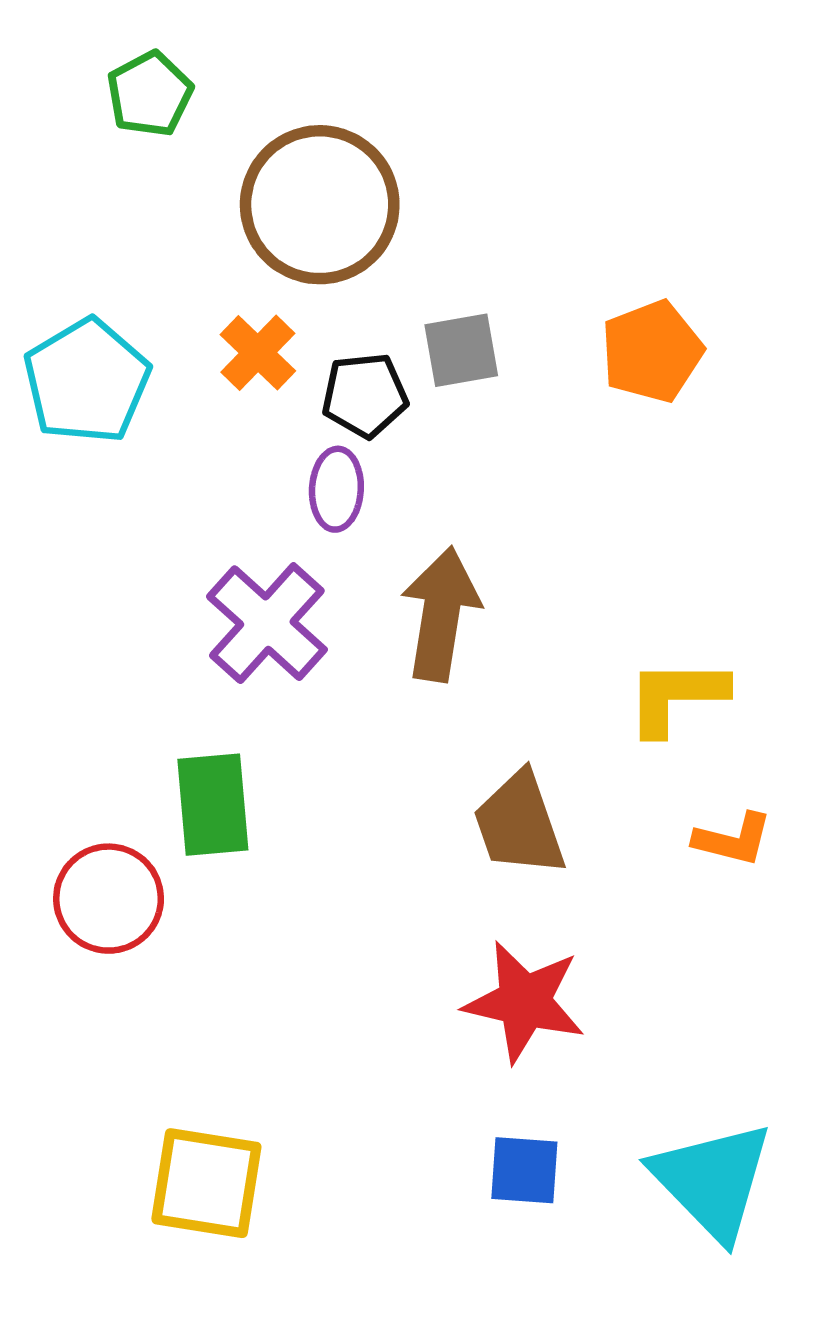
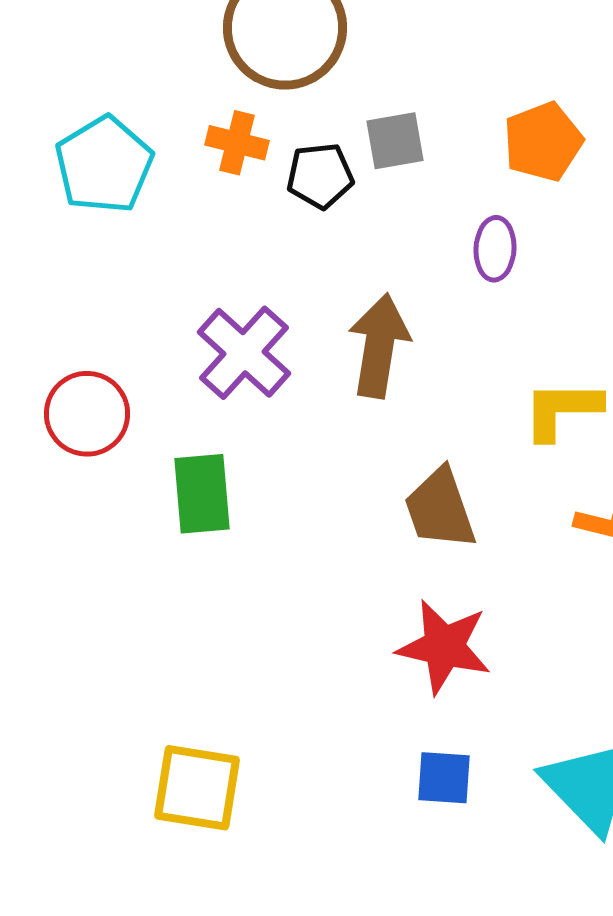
orange cross: (258, 353) -> (237, 143), turned -30
purple ellipse: (336, 489) -> (495, 249), moved
red circle: (109, 899) -> (87, 414), moved

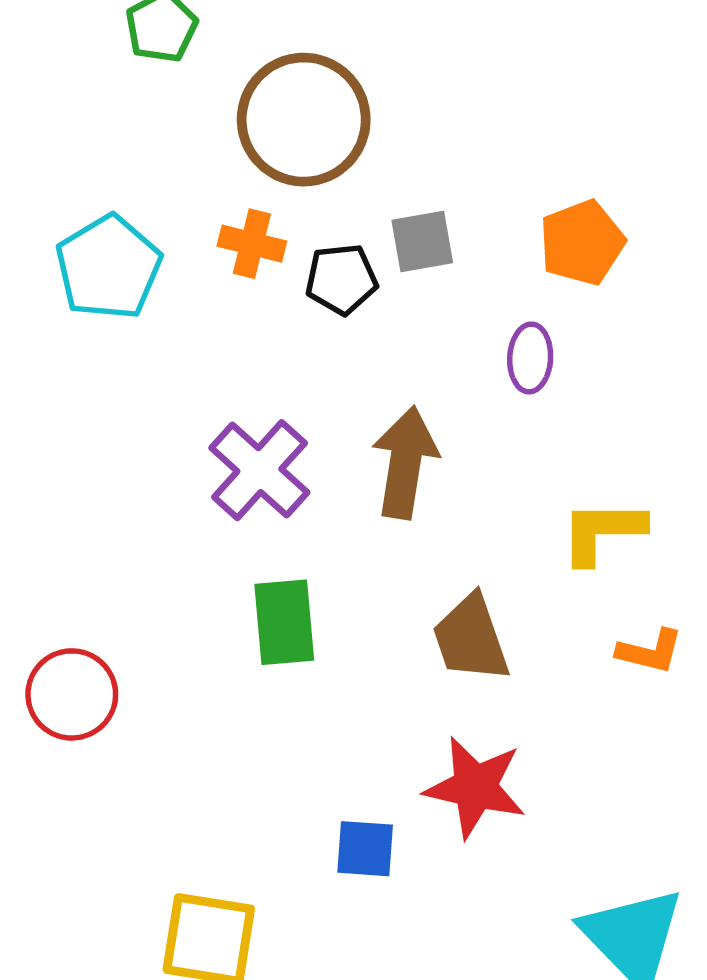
red circle: (87, 414) -> (72, 694), moved
green rectangle: (202, 494) -> (284, 622), moved
blue square: (444, 778) -> (365, 849), moved

